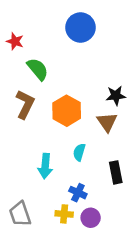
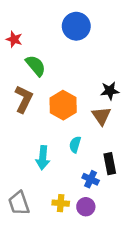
blue cross: (78, 193) -> (91, 179), moved

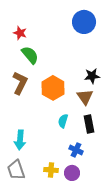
blue circle: (76, 26) -> (84, 22), moved
red star: (14, 39) -> (20, 33), moved
cyan arrow: (43, 158) -> (20, 140), moved
black rectangle: (110, 164) -> (89, 124), moved

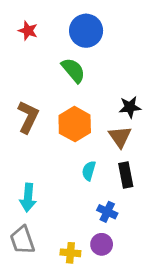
blue circle: (84, 22) -> (86, 31), moved
red star: (20, 33) -> (28, 31), moved
green semicircle: (30, 55) -> (73, 70), moved
yellow cross: (51, 170) -> (70, 253), moved

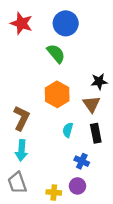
red star: (28, 31) -> (22, 23), size x1.5
brown L-shape: (28, 117) -> (22, 118), moved

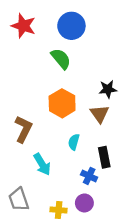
black rectangle: (96, 133) -> (104, 157), moved
cyan arrow: (22, 150) -> (42, 164), moved, turned -36

